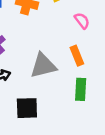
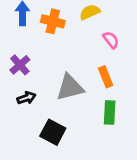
black square: (27, 108) -> (53, 132), turned 30

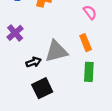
black arrow: (26, 98) -> (34, 62), moved
black square: (53, 132) -> (42, 88), turned 36

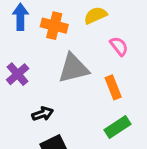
gray triangle: (56, 51) -> (73, 68), moved
green rectangle: (89, 72) -> (117, 127), turned 54

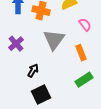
gray triangle: (73, 68) -> (54, 40), turned -40
black arrow: (43, 114) -> (33, 71), turned -40

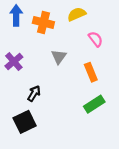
gray triangle: (54, 40) -> (59, 57), size x0.6
black square: (41, 95) -> (25, 122), moved

